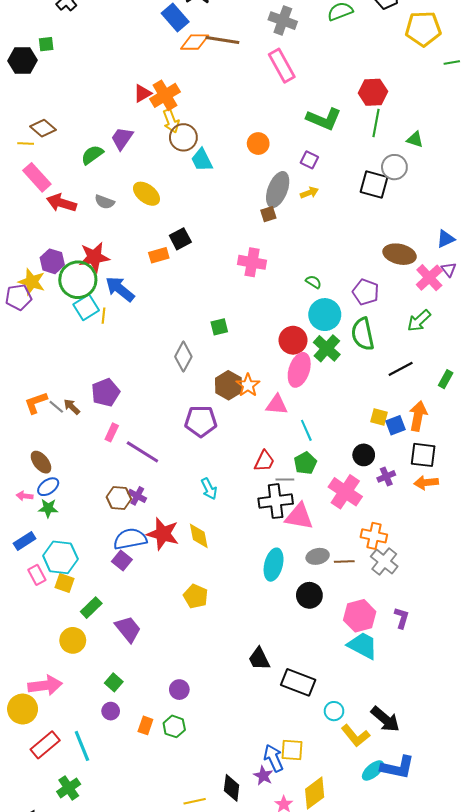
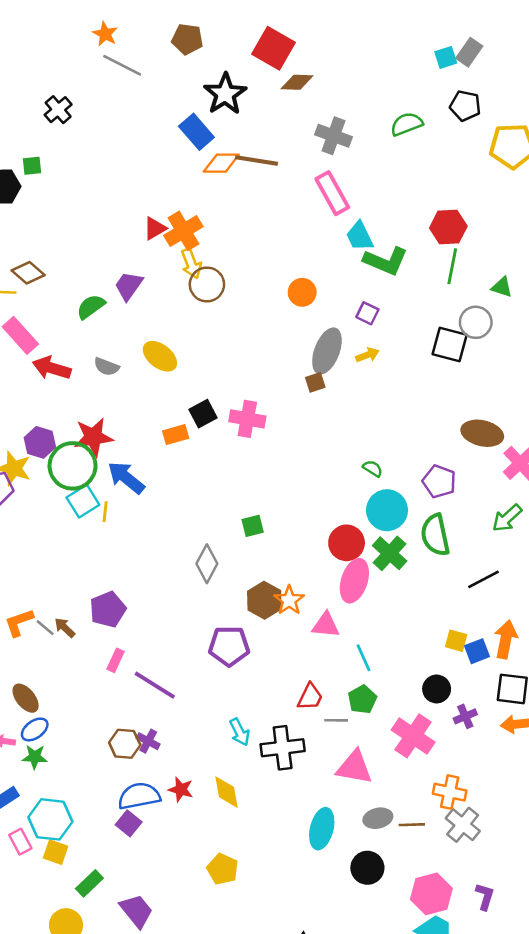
cyan trapezoid: (202, 160) -> (360, 236), moved
pink cross: (252, 262) -> (247, 419), moved
black cross: (276, 501) -> (283, 748), moved
red star: (163, 534) -> (181, 789), size x0.6

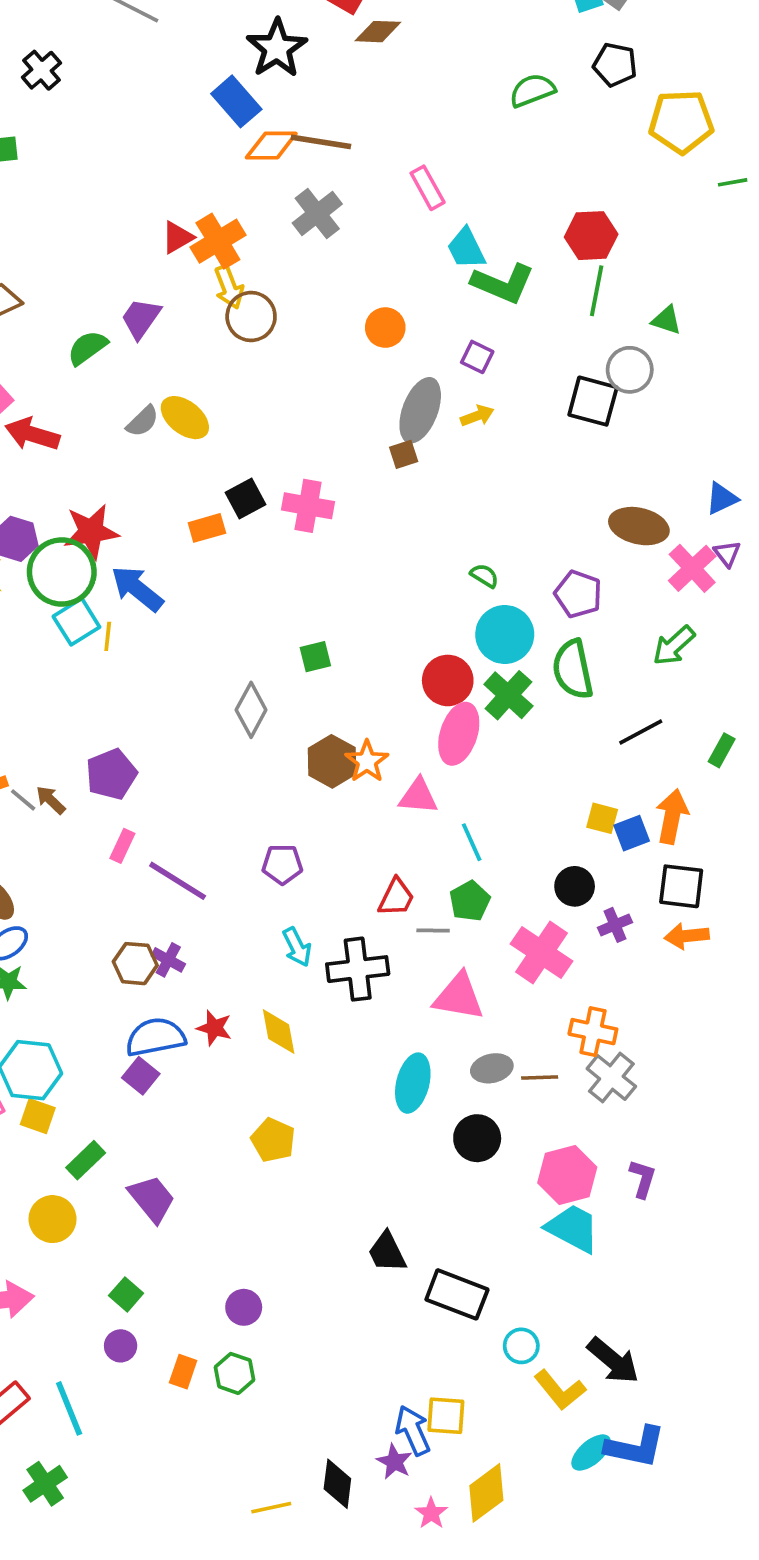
gray cross: (333, 136) -> (317, 214), moved, turned 32
pink rectangle: (332, 193) -> (428, 188), size x0.7
gray semicircle: (106, 367) -> (143, 421), moved, turned -65
purple pentagon: (229, 646) -> (282, 864), moved, size x0.7

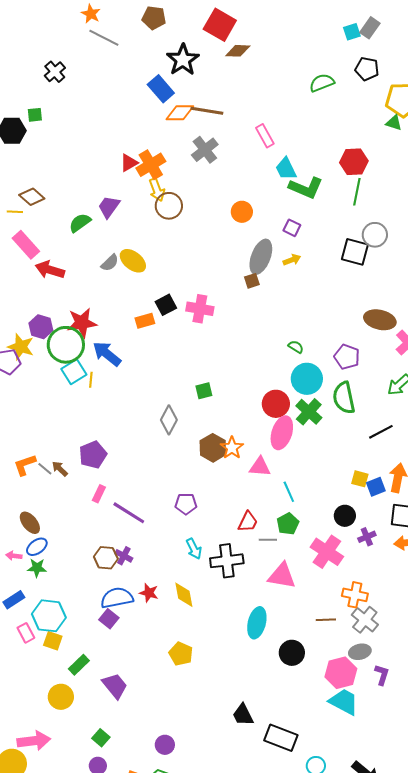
green triangle: (666, 320) -> (394, 123), moved
gray ellipse: (492, 1068) -> (360, 652), moved

